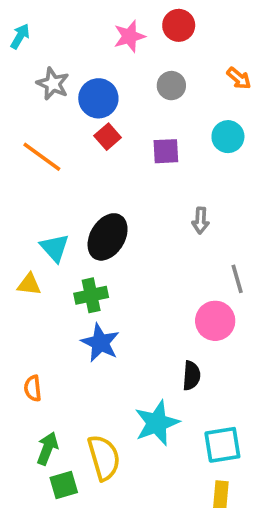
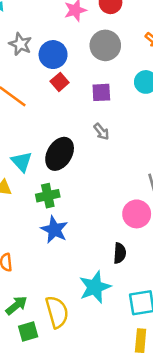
gray circle: (171, 86) -> (105, 45), size x1.5
gray arrow: (201, 221) -> (101, 132), moved, turned -42
green arrow: (47, 449) -> (16, 305), turned 30

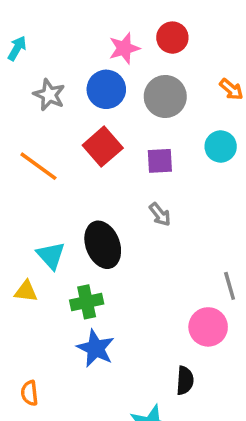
blue circle: (53, 55) -> (106, 89), moved
red square: (60, 82) -> (103, 147), size x1.5
black ellipse: (60, 154) -> (103, 245), turned -52

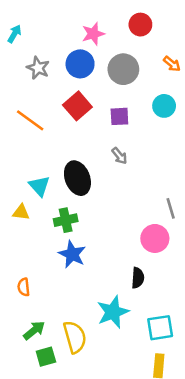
red circle: (172, 38) -> (140, 25), moved

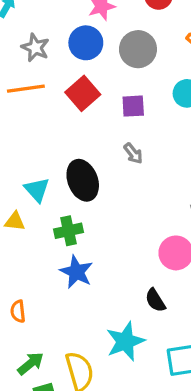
orange line: (30, 120) -> (26, 89), moved, turned -44
black semicircle: (138, 278) -> (155, 300), turned 144

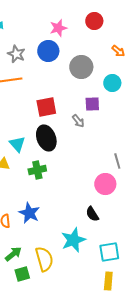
gray circle: (138, 49) -> (81, 67), moved
red square: (83, 93) -> (46, 107), moved, turned 30
purple square: (133, 106) -> (92, 104), moved
blue star: (76, 272) -> (29, 213), moved

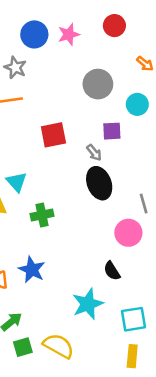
blue circle: (48, 51) -> (34, 34), moved
black ellipse: (46, 138) -> (99, 183), moved
yellow semicircle: (44, 259) -> (59, 346), moved, turned -45

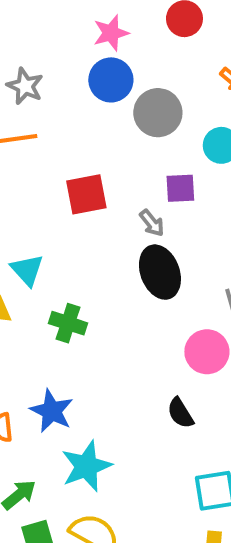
blue circle: (34, 34) -> (111, 80), moved
green cross: (42, 215) -> (68, 323), turned 30
cyan star: (88, 304) -> (86, 466), moved

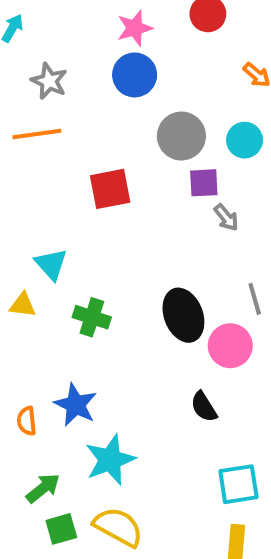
gray circle: (158, 113) -> (181, 136), moved
gray arrow: (152, 223) -> (226, 217), moved
black ellipse: (160, 272) -> (183, 315), moved

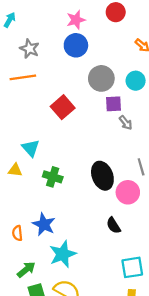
red square: (110, 189) -> (63, 107), turned -30

